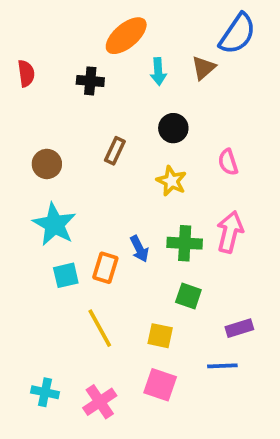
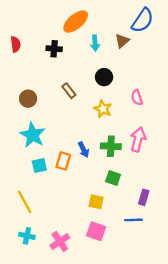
brown rectangle: (115, 151) -> (69, 91), turned -63
yellow line: (100, 328) -> (25, 202), moved
purple rectangle: (239, 328) -> (144, 197), turned -56

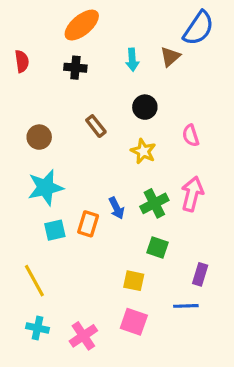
orange ellipse: (76, 22) -> (82, 25), moved
cyan star: (33, 135) -> (45, 188), turned 30
green cross: (111, 146) -> (154, 203), turned -30

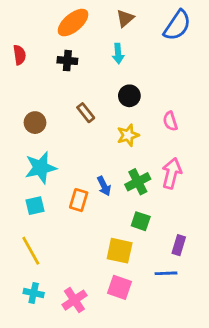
brown triangle: (170, 57) -> (125, 18), moved
yellow star: (143, 151) -> (128, 135), turned 30
cyan square: (55, 230) -> (35, 206), moved
yellow square: (134, 281) -> (120, 251), size x1.4

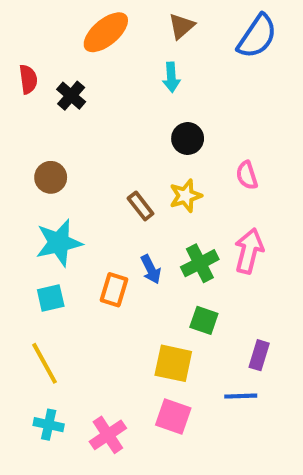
black cross: (67, 61) -> (71, 96), moved, turned 36
brown rectangle: (86, 113) -> (141, 206), moved

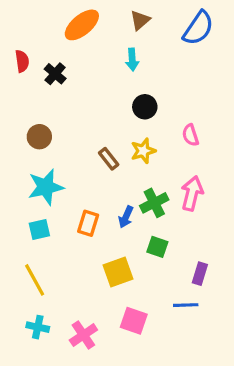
blue arrow: (151, 269) -> (126, 217), moved, turned 50
yellow square: (173, 363) -> (118, 272), moved, turned -32

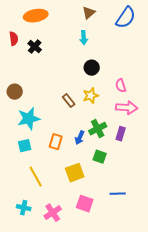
orange ellipse: (82, 25) -> (36, 16), moved, turned 30
brown circle: (39, 137) -> (15, 92), moved
pink arrow: (192, 193) -> (127, 108), moved, turned 80
purple rectangle: (200, 274) -> (121, 134), moved
yellow line: (35, 280) -> (36, 177), moved

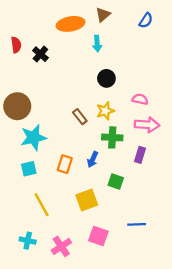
orange ellipse: (36, 16) -> (71, 24), moved
blue semicircle: (126, 18) -> (146, 20), size x0.6
pink semicircle: (121, 86) -> (140, 99), turned 120
brown circle: (15, 92) -> (17, 106), size x1.5
green cross: (98, 129) -> (112, 137), moved, turned 30

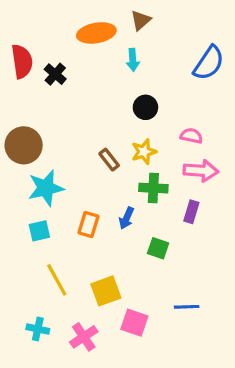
blue semicircle: (146, 20) -> (209, 63), moved, size x1.6
red semicircle: (16, 45) -> (22, 61), size x1.5
yellow square: (87, 200) -> (106, 291), moved

